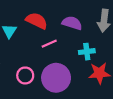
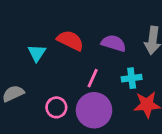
pink line: (49, 44) -> (93, 78), moved, turned -42

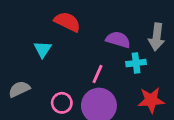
red semicircle: (70, 40) -> (67, 22), moved
cyan cross: (132, 78) -> (136, 63), moved

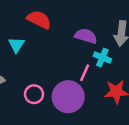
cyan cross: (136, 63) -> (102, 57), turned 30
pink line: (98, 74) -> (85, 73), moved

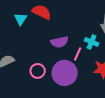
purple semicircle: (86, 36) -> (60, 42), moved, turned 150
cyan triangle: (16, 45) -> (21, 19), moved

